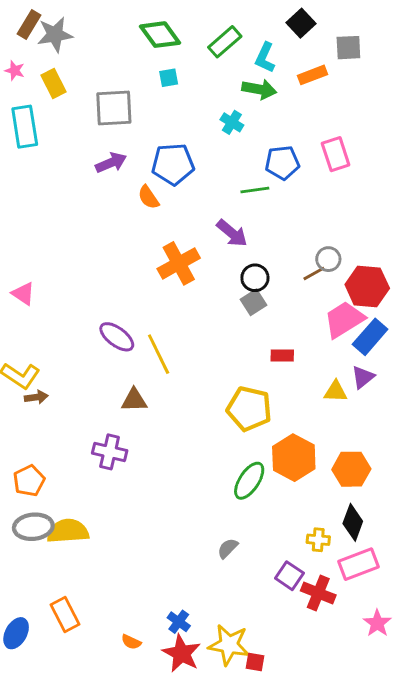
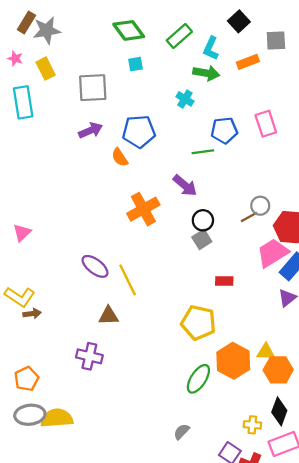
pink triangle: (23, 294) -> (22, 233), turned 42
yellow triangle: (336, 391) -> (266, 352), moved

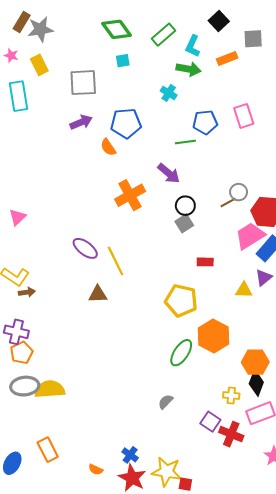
yellow triangle: (266, 352) -> (244, 290), moved
purple cross: (89, 356) -> (16, 332), moved
orange hexagon: (278, 370) -> (255, 362), moved

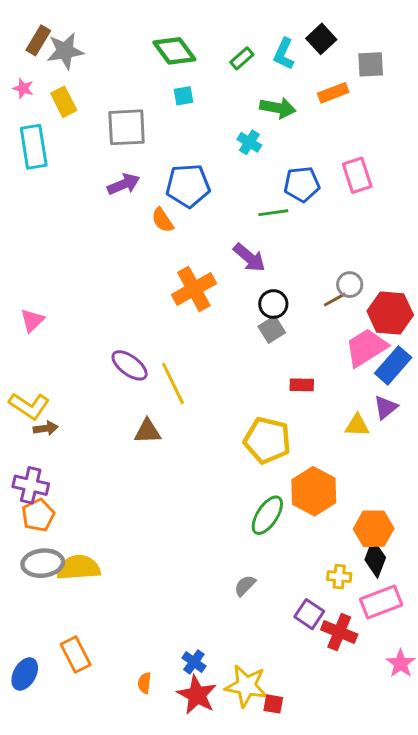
green rectangle: (163, 35) -> (242, 58), size x0.7
cyan L-shape: (193, 46) -> (284, 54), moved
orange semicircle: (96, 470) -> (145, 683), turned 72

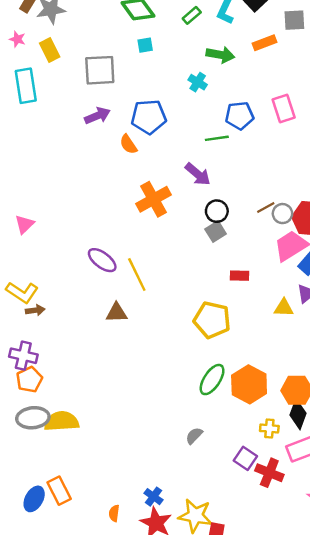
gray circle: (350, 285) -> (282, 214), moved
orange hexagon: (314, 491) -> (249, 384), moved
blue ellipse: (25, 674) -> (34, 499), moved

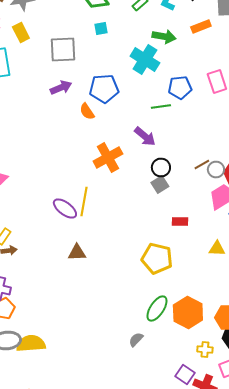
cyan cross: (198, 82) -> (145, 60), size x1.8
yellow line: (137, 274) -> (84, 202), moved, turned 36
gray semicircle: (194, 436) -> (136, 340), moved

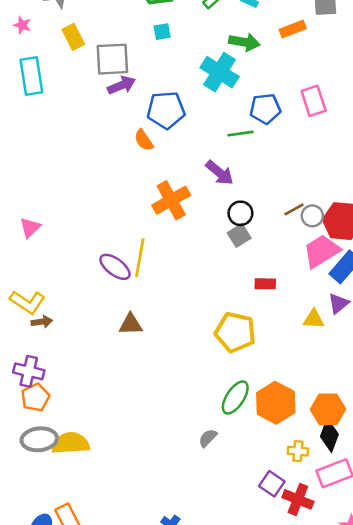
yellow rectangle: (21, 32) -> (73, 37), moved
purple arrow: (61, 88) -> (122, 85), moved

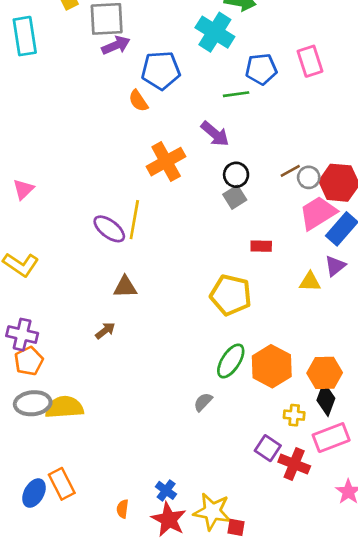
brown arrow: (42, 322) -> (105, 331), moved, turned -30

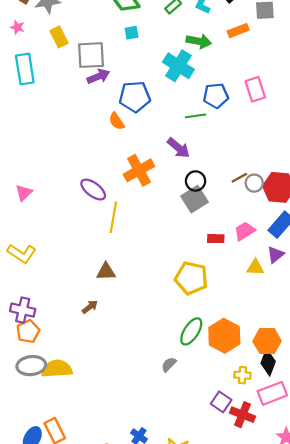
gray square: (235, 197) -> (194, 199), size x1.4
pink trapezoid: (318, 213) -> (245, 231), moved, size x0.7
purple ellipse: (109, 229) -> (93, 190), moved

